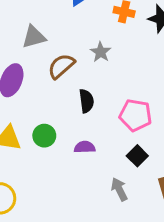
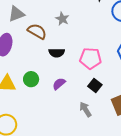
brown semicircle: (61, 66) -> (37, 31), turned 78
black semicircle: (86, 101) -> (57, 53), turned 105
purple semicircle: (85, 147) -> (59, 84), turned -32

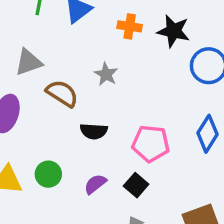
black square: (95, 86) -> (136, 185), moved

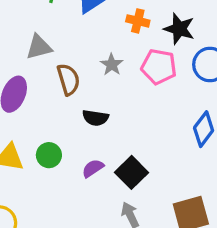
brown semicircle: (62, 93) -> (68, 79), turned 36
pink pentagon: (151, 143) -> (159, 67), moved
black square: (136, 185) -> (132, 172), size x1.4

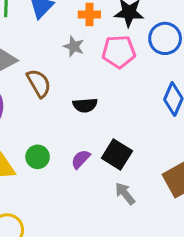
gray star: (112, 65) -> (74, 46), moved
black semicircle: (95, 118) -> (85, 105), moved

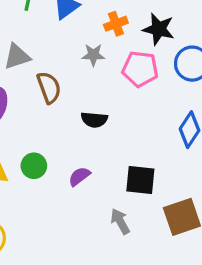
orange cross: (89, 14) -> (116, 24), turned -30
gray star: (74, 46) -> (93, 55), turned -30
black square: (117, 154) -> (140, 180), moved, turned -36

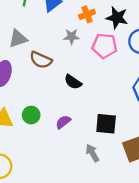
brown semicircle: (49, 88) -> (41, 60), turned 135
black semicircle: (94, 120) -> (73, 82), turned 30

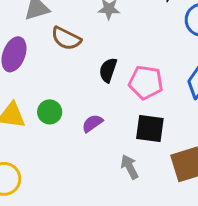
pink pentagon: (105, 46) -> (146, 82), moved
black semicircle: (73, 82) -> (108, 70), turned 72

